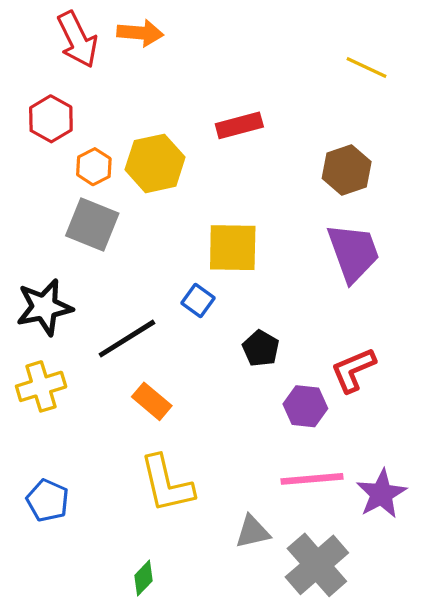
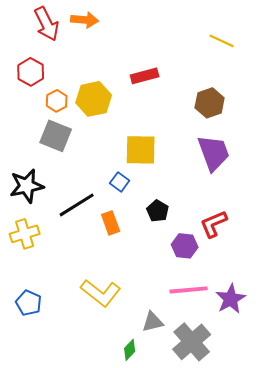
orange rectangle: (152, 401) -> (111, 223), moved, turned 30
yellow L-shape: (167, 484) -> (101, 293), turned -39
green diamond: (143, 578) -> (130, 350), moved

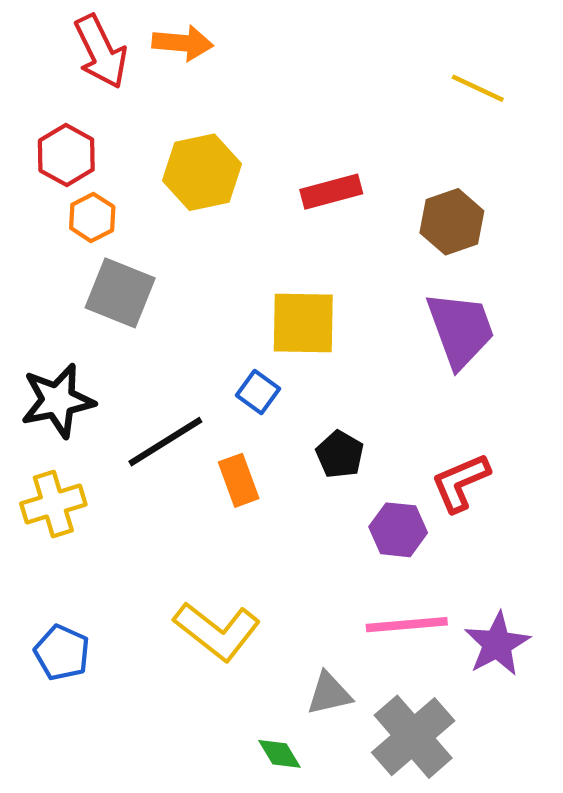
red rectangle: (145, 76) -> (331, 192), moved
yellow hexagon: (94, 99) -> (202, 172), moved
orange hexagon: (57, 101) -> (92, 217), moved
green diamond: (130, 350) -> (280, 754), turned -75

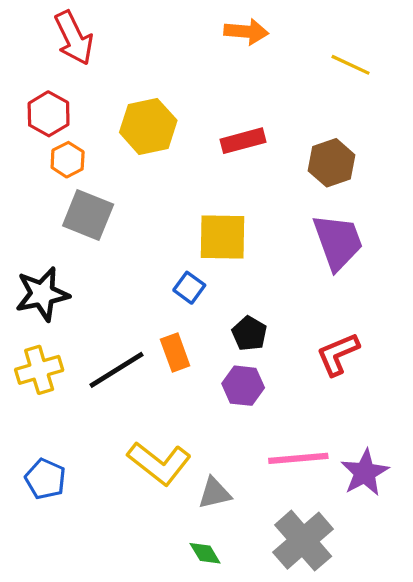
orange arrow: (183, 43) -> (246, 32), moved
black line: (165, 442) -> (117, 370), moved
purple hexagon: (398, 530) -> (243, 386), moved
gray triangle: (329, 694) -> (215, 493), moved

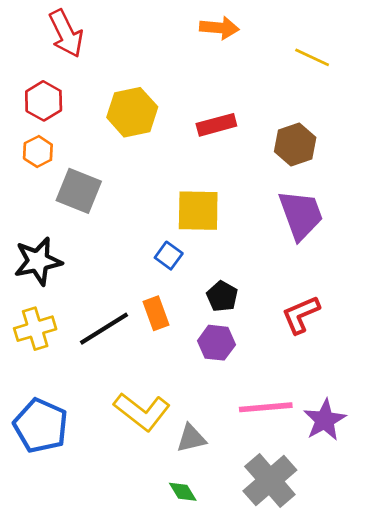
orange hexagon: (68, 160) -> (38, 152), moved
blue pentagon: (45, 479) -> (41, 426), size x1.5

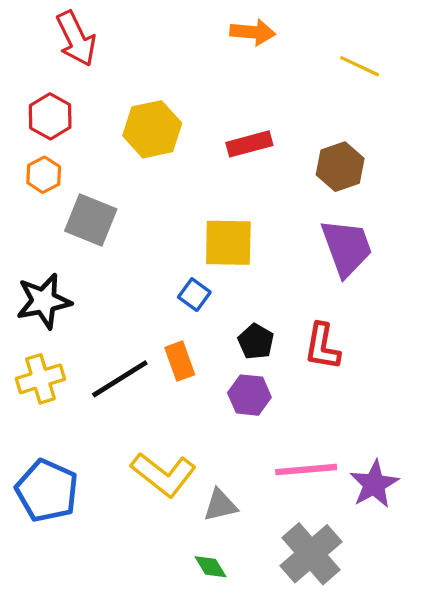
red L-shape: (301, 315) -> (322, 346), moved, turned -57

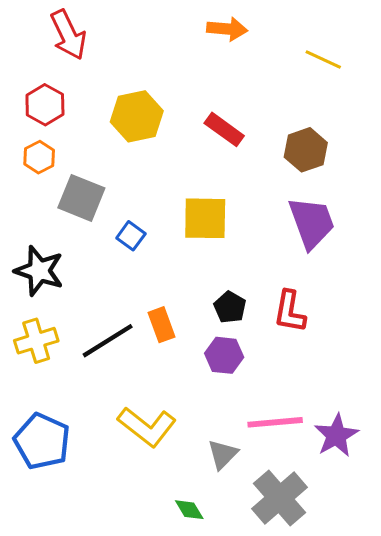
red rectangle: (249, 144) -> (224, 129), turned 51
blue square: (194, 295) -> (131, 236), moved
black star: (44, 301) -> (39, 271), turned 30
gray triangle: (220, 505) -> (223, 454), moved, turned -32

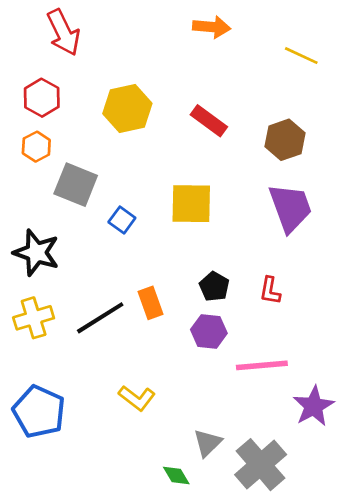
red L-shape: (290, 312) -> (270, 291), size x0.7
pink line: (275, 422) -> (262, 365), moved
yellow L-shape: (147, 427) -> (137, 398), size x0.7
gray triangle: (223, 454) -> (208, 443), moved

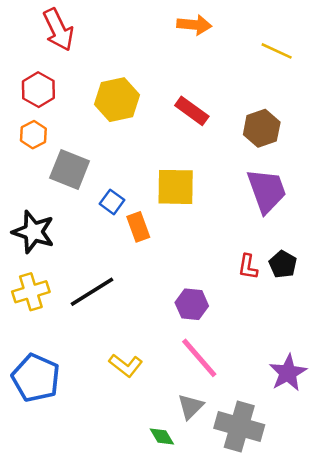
black pentagon: (214, 287) -> (283, 264), moved
orange rectangle: (150, 303) -> (138, 227), moved
pink line: (262, 365) -> (199, 358), moved, turned 54
gray cross: (261, 465) -> (239, 426), turned -33

